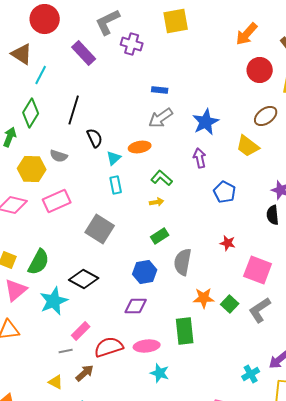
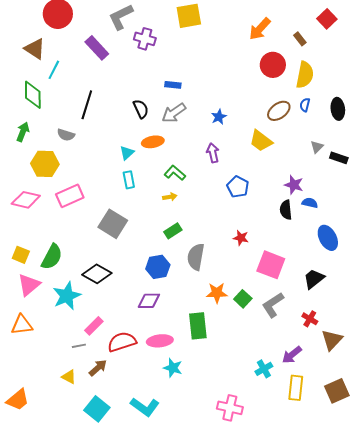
green diamond: (31, 113) -> (33, 95), moved, turned -32
blue star: (206, 122) -> (219, 117), size x0.6
black semicircle: (95, 138) -> (141, 109), moved
gray semicircle: (59, 156) -> (66, 135), moved

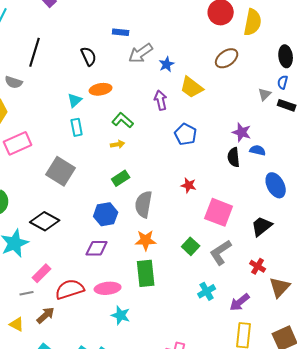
blue semicircle: (305, 105) -> (283, 82), moved
gray arrow: (174, 113) -> (141, 53), moved
yellow trapezoid: (261, 141) -> (192, 87), moved
orange star: (217, 293) -> (146, 240), moved
cyan cross: (264, 369) -> (207, 291), moved

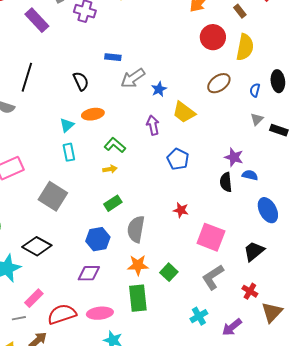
blue semicircle: (283, 82) -> (255, 90), moved
green square: (191, 246) -> (169, 272), moved

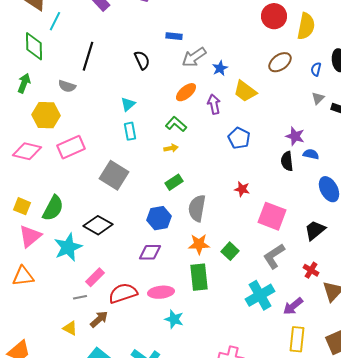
orange ellipse: (93, 114) -> (186, 92), moved, turned -30
cyan cross: (199, 316) -> (260, 295), size x1.6

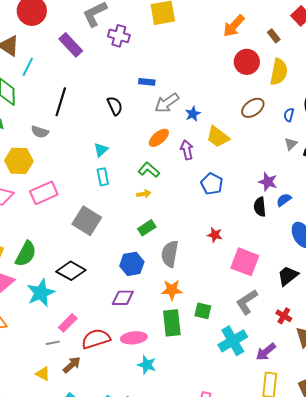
blue semicircle: (311, 154) -> (284, 200), turned -49
green square: (230, 251) -> (203, 311), moved, turned -30

